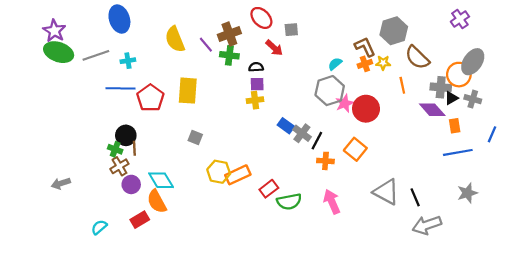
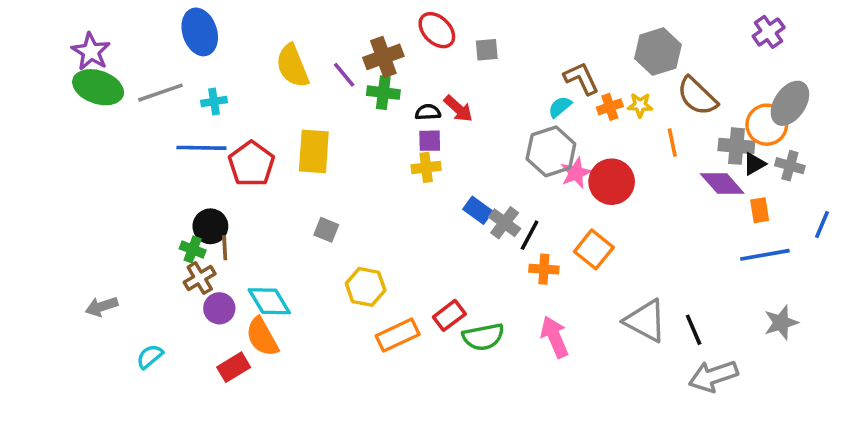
brown L-shape: (365, 47) -> (581, 78), moved
red arrow: (274, 48) -> (458, 109), moved
orange rectangle: (238, 175) -> (398, 335), moved
cyan semicircle: (99, 227) -> (150, 356), moved

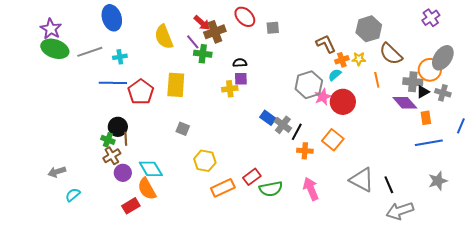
green cross: (383, 93) -> (203, 54), moved
cyan semicircle: (560, 107) -> (335, 75), moved
red arrow: (458, 109) -> (202, 23), moved
yellow cross: (426, 167) -> (230, 89), moved
cyan semicircle: (150, 356) -> (73, 195), moved

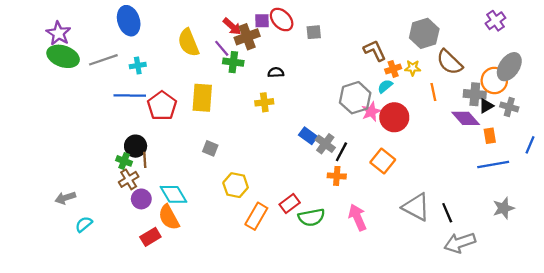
purple square: (241, 79) -> (262, 21), moved
orange cross: (305, 151) -> (337, 176), moved
orange rectangle: (223, 188) -> (256, 216), turned -35

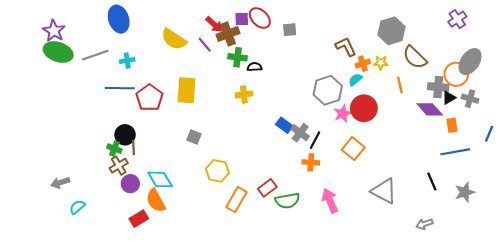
yellow semicircle: (188, 43) -> (174, 39), turned -35
green cross: (233, 62) -> (238, 57), moved
pink star: (371, 112) -> (343, 114), moved
black line: (447, 213) -> (432, 182), moved
gray arrow: (460, 243) -> (424, 224), size x0.6

